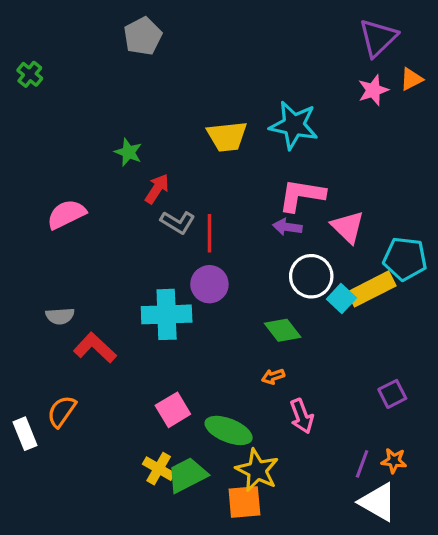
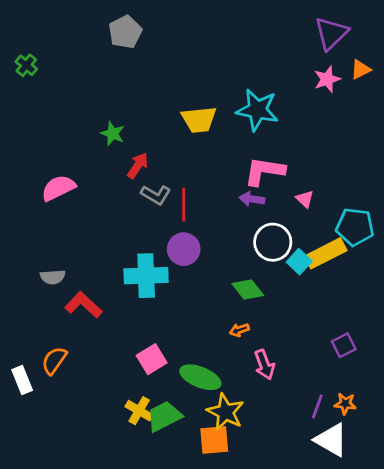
pink triangle: (348, 227) -> (305, 199), size x0.6

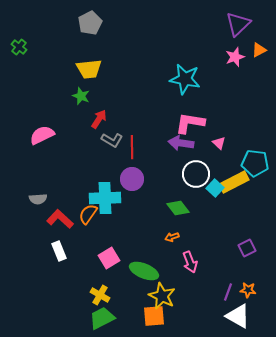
yellow trapezoid: (199, 120) -> (89, 69), moved
purple arrow: (252, 199) -> (181, 143), size x1.4
orange semicircle: (54, 361) -> (88, 214), moved
white rectangle: (22, 380) -> (59, 251), moved
green trapezoid: (164, 416) -> (102, 318), moved

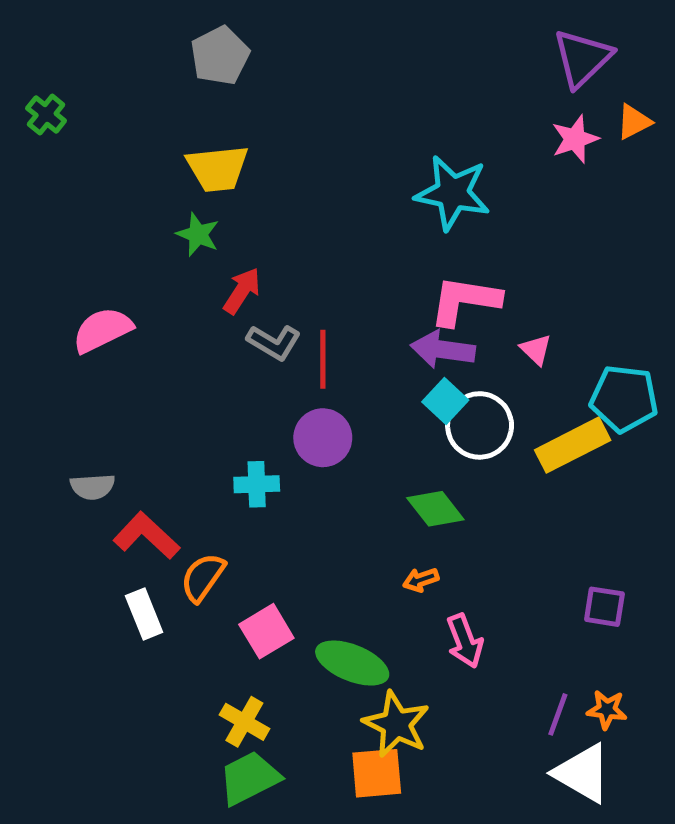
cyan square: (215, 188) -> (445, 401), moved
cyan cross: (105, 198) -> (257, 484), size x0.6
orange semicircle: (88, 214) -> (203, 577), moved
purple square: (247, 248) -> (604, 607), turned 36

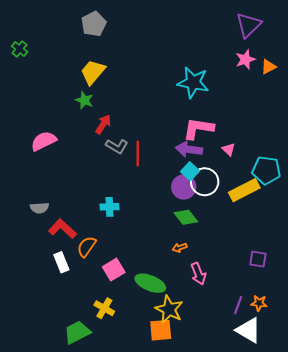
orange triangle: (634, 122) -> (268, 67), moved
yellow trapezoid: (218, 168) -> (93, 72), turned 136
purple circle: (323, 438) -> (184, 187), moved
green trapezoid: (249, 778) -> (77, 332), moved

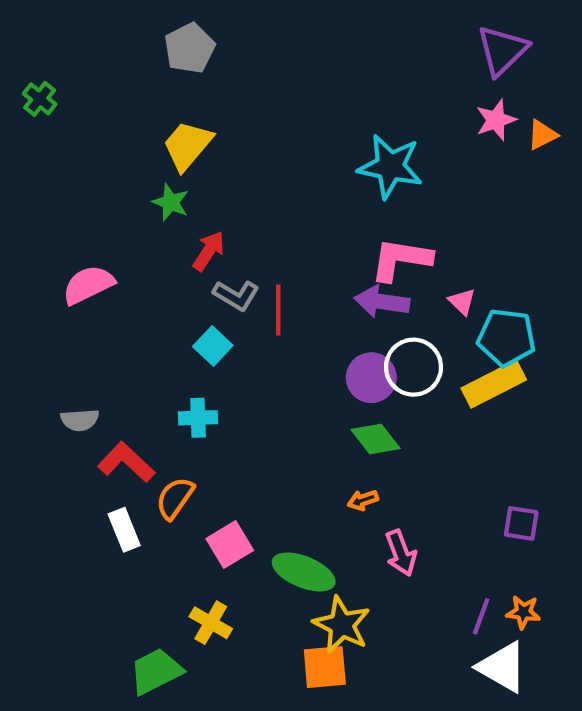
cyan pentagon: (266, 170) -> (506, 338), moved
cyan square: (190, 171) -> (213, 346), moved
cyan cross: (110, 207) -> (198, 418), moved

